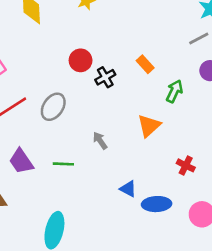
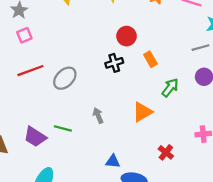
red circle: (81, 60) -> (126, 36), moved
purple trapezoid: (21, 161) -> (35, 137), moved, turned -35
blue triangle: (128, 189) -> (113, 161), turned -35

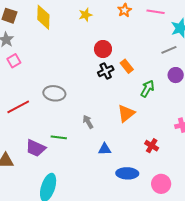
black cross: (114, 63) -> (106, 71), moved
red line: (30, 71) -> (18, 107), moved
gray ellipse: (65, 78) -> (54, 93), turned 60
blue triangle: (113, 161) -> (105, 149), moved

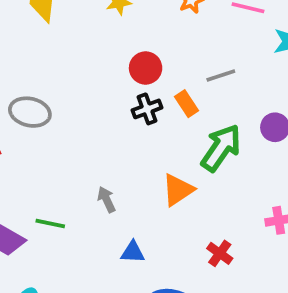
gray line: (169, 50) -> (221, 75), moved
green arrow: (147, 89) -> (221, 148), size x1.5
gray ellipse: (54, 93) -> (30, 112), moved

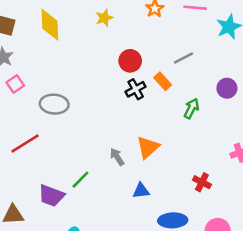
green arrow: (221, 148) -> (191, 108), size x0.6
orange triangle: (178, 190) -> (148, 147), moved
green line: (50, 223) -> (80, 180), turned -48

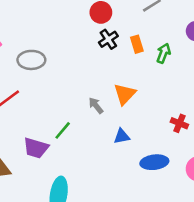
orange rectangle: (163, 81) -> (137, 44), moved, turned 30

